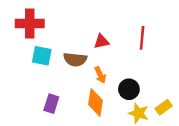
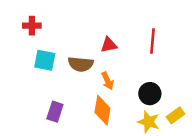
red cross: (30, 24) -> (32, 26), size x0.6
black circle: (129, 89) -> (150, 94), moved

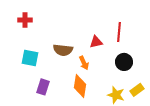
red triangle: (109, 45) -> (96, 42), moved
cyan square: (45, 60) -> (30, 58), moved
black circle: (150, 94) -> (124, 62), moved

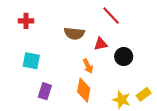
red line: (119, 32) -> (111, 16), moved, turned -48
brown semicircle: (63, 50) -> (74, 33), moved
black circle: (124, 62) -> (124, 57), moved

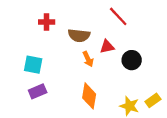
red cross: (26, 21) -> (47, 22), moved
orange arrow: (88, 66) -> (88, 59), moved
purple rectangle: (45, 91) -> (38, 91), moved, turned 49

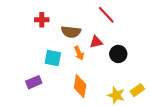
cyan square: (33, 65) -> (53, 58), moved

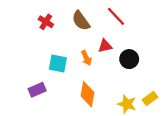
red cross: (42, 20) -> (46, 22), turned 32
brown semicircle: (71, 32) -> (81, 21), moved, turned 48

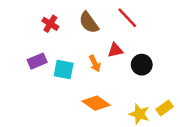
purple rectangle: (37, 90) -> (37, 61), moved
orange diamond: (87, 94) -> (96, 103), turned -65

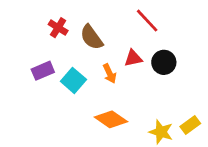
brown semicircle: (89, 23) -> (91, 37), moved
black circle: (142, 65) -> (164, 62), moved
cyan square: (64, 69) -> (73, 80), turned 30

